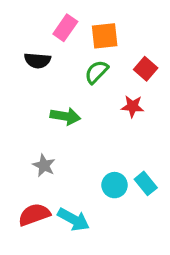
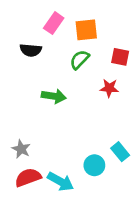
red square: (146, 69) -> (120, 57), turned -30
gray star: (44, 165) -> (21, 149), moved
cyan circle: (115, 185) -> (94, 165), moved

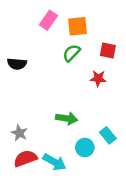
black semicircle: (31, 50) -> (17, 64), moved
green arrow: (54, 96) -> (67, 118), moved

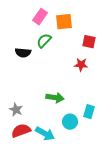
green semicircle: (71, 53) -> (44, 41), moved
black semicircle: (17, 64) -> (23, 53), moved
cyan rectangle: (108, 135) -> (89, 112), turned 56

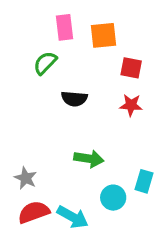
pink rectangle: (40, 17) -> (65, 27), turned -42
green semicircle: (44, 41) -> (45, 63), moved
red square: (89, 42) -> (131, 68), moved
black semicircle: (23, 53) -> (74, 99), moved

